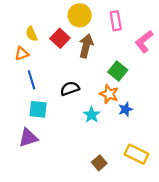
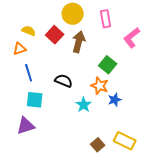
yellow semicircle: (31, 34) -> (29, 31), turned 136
black semicircle: (70, 89) -> (64, 81), turned 42
brown square: (99, 163) -> (98, 145), moved

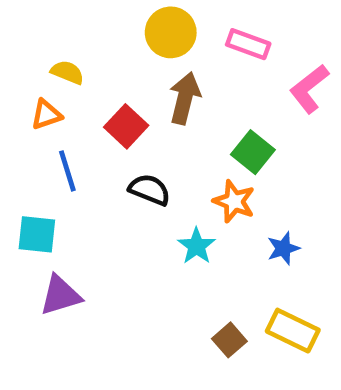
pink rectangle: (106, 19) -> (248, 44), turned -60
red square: (55, 35) -> (126, 126), moved
cyan square: (35, 100) -> (37, 234), moved
blue star: (115, 100) -> (283, 248), moved

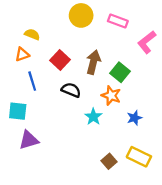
brown arrow: (185, 98) -> (93, 62), moved

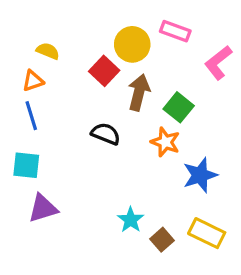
yellow circle: (81, 15) -> (132, 44), moved
red square: (60, 60) -> (104, 71), moved
blue line: (32, 81) -> (31, 116), moved
cyan star: (93, 117) -> (131, 220), moved
blue star: (134, 118) -> (200, 175), size x1.5

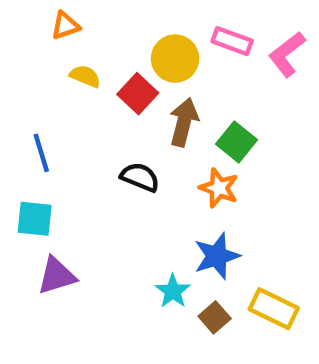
yellow semicircle: (48, 51) -> (85, 76), moved
pink L-shape: (218, 63) -> (287, 54), moved
orange triangle: (33, 81) -> (65, 26), moved
blue star: (200, 175) -> (217, 256), moved

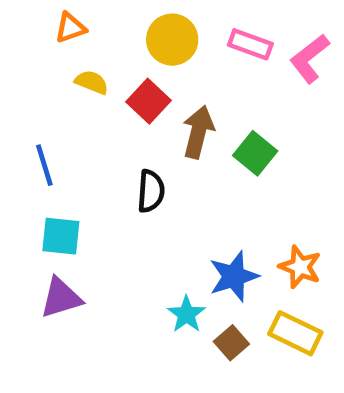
yellow circle: (175, 59) -> (172, 40), moved
black semicircle: (140, 177) -> (151, 191), turned 72
orange star: (219, 188) -> (300, 267), moved
cyan square: (35, 219) -> (61, 236), moved

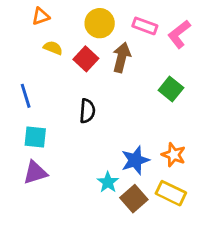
brown arrow: (198, 132) -> (122, 57), moved
green square: (255, 153) -> (171, 89), moved
brown square: (231, 343) -> (134, 199), size x1.4

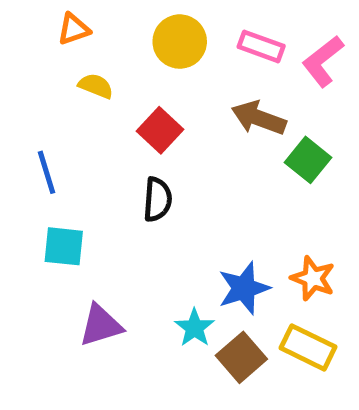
brown arrow: (122, 57) -> (259, 118), moved, turned -84
red square: (86, 59) -> (160, 130), moved
purple triangle: (35, 173) -> (101, 325), moved

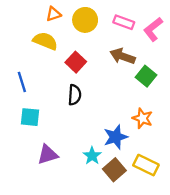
orange triangle: (74, 29) -> (53, 14), moved
yellow semicircle: (96, 86) -> (45, 41), size x1.5
orange star: (313, 278) -> (142, 118), moved

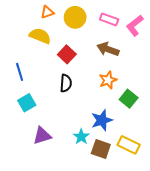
green square: (146, 76) -> (129, 99), moved
cyan square: (30, 117) -> (27, 103), turned -36
orange star: (142, 118) -> (108, 80), moved, turned 30
brown square: (114, 170) -> (101, 149), turned -30

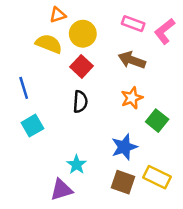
yellow circle: (75, 17) -> (83, 34), moved
purple triangle: (42, 136) -> (61, 190), moved
cyan star: (81, 137) -> (77, 165), moved

